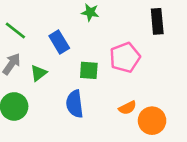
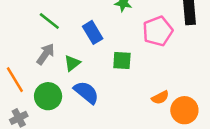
pink pentagon: (125, 57) -> (158, 31), moved
blue semicircle: (75, 104) -> (86, 92), moved, turned 136

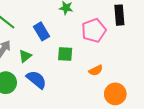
orange semicircle: (160, 97) -> (96, 70), moved

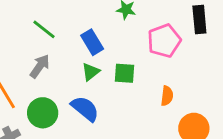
green triangle: (25, 56) -> (91, 72), moved
orange semicircle: (96, 70) -> (167, 96), turned -56

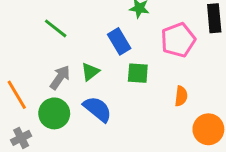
blue rectangle: (92, 42) -> (119, 41), moved
gray arrow: (40, 66) -> (60, 77), moved
green triangle: (91, 72) -> (90, 72), moved

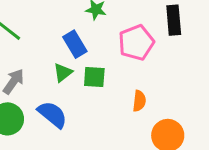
green triangle: (90, 72) -> (63, 72), moved

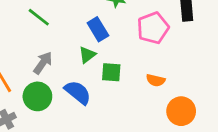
green square: (94, 77) -> (111, 72), moved
orange semicircle: (139, 101) -> (156, 80), turned 96

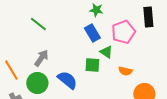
blue rectangle: (98, 29) -> (92, 33), moved
green triangle: (87, 55) -> (106, 52), moved, turned -48

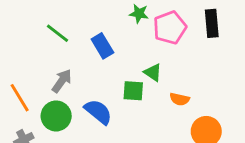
pink pentagon: (123, 32) -> (170, 28), moved
blue rectangle: (92, 33) -> (102, 46), moved

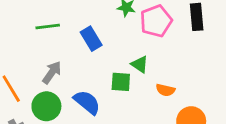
green line: (58, 33) -> (48, 26), turned -45

